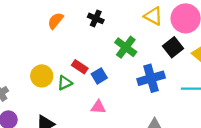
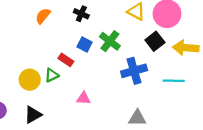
yellow circle: (42, 76) -> (30, 80), moved
blue square: (99, 76) -> (85, 44), moved, turned -32

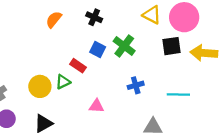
black square: (155, 41) -> (171, 46), turned 30
blue cross: (134, 71) -> (136, 85), moved, size x0.6
cyan line: (174, 81) -> (178, 95), moved

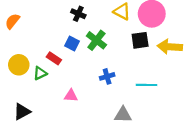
black cross: (94, 17) -> (78, 14), moved
orange semicircle: (54, 20) -> (12, 21), moved
yellow circle: (40, 86) -> (19, 65), moved

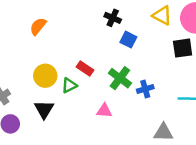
green cross: (96, 40) -> (120, 78), moved
blue square: (72, 44) -> (128, 40), moved
black triangle: (22, 112) -> (44, 109), moved, turned -30

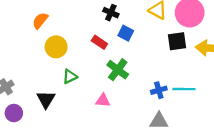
red rectangle: (85, 68) -> (99, 42), moved
yellow circle: (45, 76) -> (56, 47), moved
blue cross: (145, 89) -> (159, 90), moved

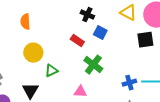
orange semicircle: (40, 21) -> (25, 22), turned -42
yellow circle: (56, 47) -> (33, 53), moved

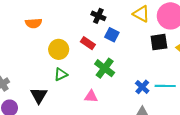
orange semicircle: (25, 22) -> (34, 23), turned -91
yellow circle: (33, 53) -> (59, 49), moved
blue cross: (129, 83) -> (142, 87), turned -32

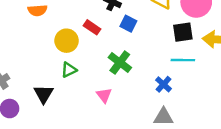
red rectangle: (88, 43) -> (92, 27), moved
cyan line: (165, 86) -> (183, 60), moved
pink triangle: (91, 96) -> (104, 95), turned 48

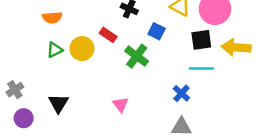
blue square: (128, 24) -> (157, 31), moved
green cross: (120, 62) -> (137, 56), moved
green triangle: (69, 70) -> (55, 50), moved

